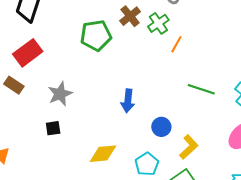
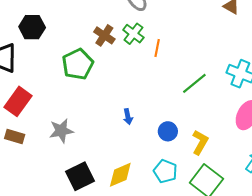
green line: (201, 89) -> (194, 83), turned -40
gray star: (60, 94) -> (61, 131), turned 30
blue arrow: (128, 101) -> (128, 117), size x0.7
black square: (53, 128) -> (80, 176), moved, size x1.8

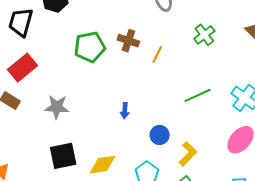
green cross: (133, 34) -> (204, 35), moved
brown cross: (104, 35) -> (128, 41), moved, turned -30
orange line: (157, 48) -> (157, 54), moved

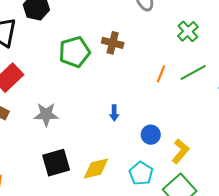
orange line: (157, 54) -> (161, 74), moved
green line: (198, 95) -> (193, 73), moved

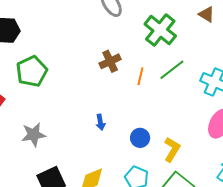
green cross: (188, 31) -> (160, 30), size x1.5
brown cross: (113, 43) -> (110, 61), moved, turned -30
green pentagon: (74, 52) -> (32, 71), moved

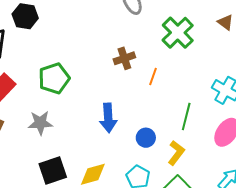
green line: (172, 70) -> (186, 116), moved, turned -44
green pentagon: (32, 71) -> (54, 78), moved
blue arrow: (100, 122) -> (108, 118), size x1.8

